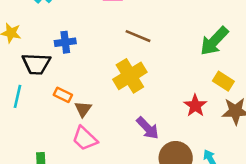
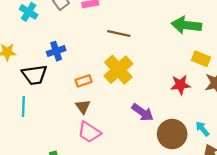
green arrow: (214, 41) -> (186, 25), turned 64
orange rectangle: (63, 95) -> (84, 81), moved, turned -35
red star: (195, 106) -> (180, 85), turned -30

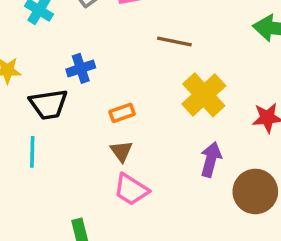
yellow cross: (118, 70) -> (204, 95), moved
purple arrow: (143, 112) -> (211, 159), turned -110

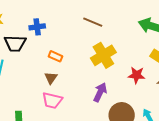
orange rectangle: (122, 113) -> (56, 56), turned 32
pink trapezoid: (131, 189) -> (52, 100), turned -30

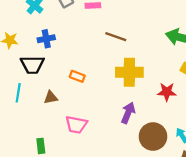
blue cross: (37, 27) -> (46, 39), moved
yellow cross: (103, 55) -> (129, 72), turned 35
brown triangle: (51, 78) -> (51, 98), moved, turned 48

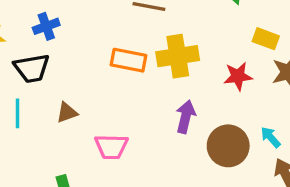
orange rectangle: (77, 76) -> (129, 60), moved, size x1.5

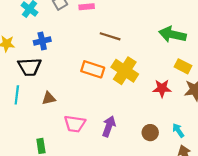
yellow cross: (178, 56) -> (125, 71), turned 35
purple arrow: (186, 117) -> (109, 126), moved
brown circle: (228, 146) -> (150, 133), size x0.6

